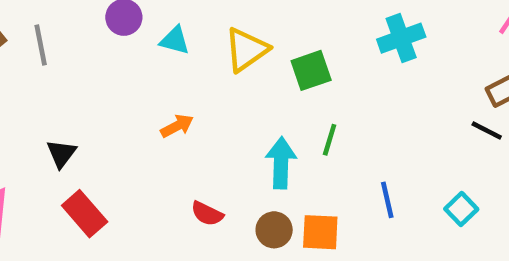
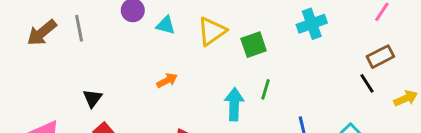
black line: (487, 130) -> (367, 83), turned 30

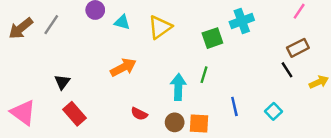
gray line: (79, 28) -> (51, 25), turned 45
green square: (254, 45) -> (212, 38), moved
orange arrow: (167, 80) -> (123, 67), size x1.5

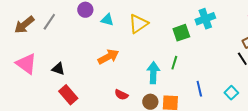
black triangle: (62, 82) -> (58, 69), turned -48
pink triangle: (23, 113) -> (26, 64), moved

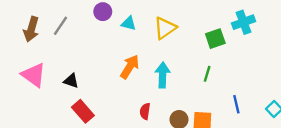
brown arrow: (24, 25) -> (31, 29), turned -35
orange arrow: (108, 57) -> (130, 67), turned -30
cyan arrow: (153, 73) -> (163, 75), moved
red semicircle: (121, 95) -> (145, 111), turned 72

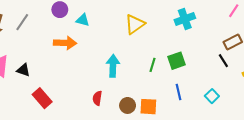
yellow triangle: (165, 28) -> (135, 24), moved
green square: (215, 39) -> (176, 61), moved
orange arrow: (130, 67) -> (65, 43), moved, turned 60
black triangle: (71, 81) -> (23, 70), moved

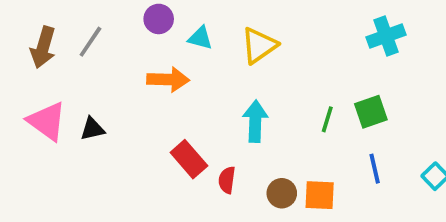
yellow triangle: (135, 24) -> (259, 45), moved
black triangle: (23, 70) -> (92, 129), turned -32
red rectangle: (42, 98) -> (189, 159), moved

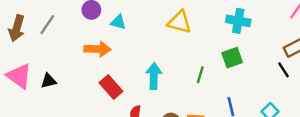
cyan cross: (386, 36) -> (238, 21), turned 30
yellow triangle: (259, 45) -> (179, 22), moved, turned 50
green square: (371, 112) -> (232, 58), moved
red rectangle: (189, 159) -> (111, 87), moved

